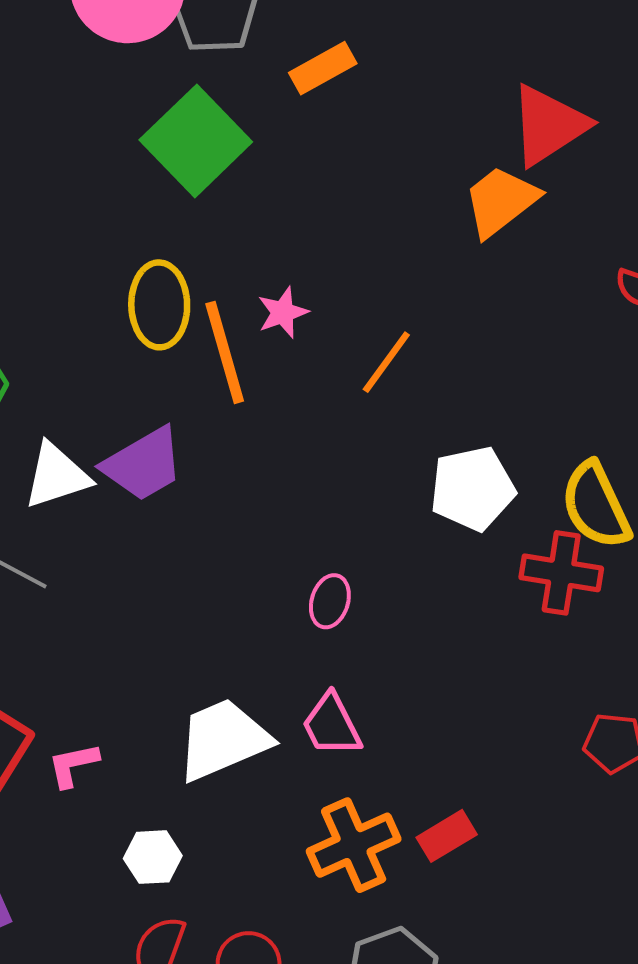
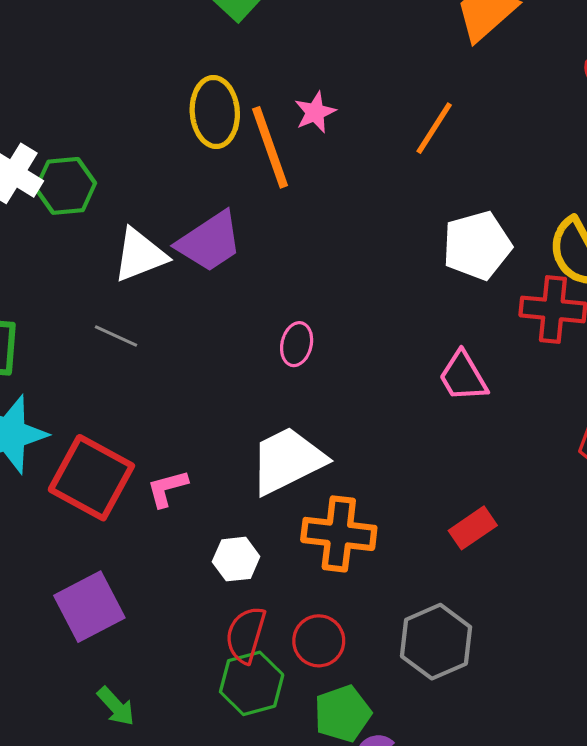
orange line: (386, 362) -> (434, 128), moved
pink ellipse: (330, 601) -> (297, 344), moved
pink trapezoid: (332, 725) -> (463, 376), moved
orange cross: (354, 845) -> (339, 534), moved, turned 34

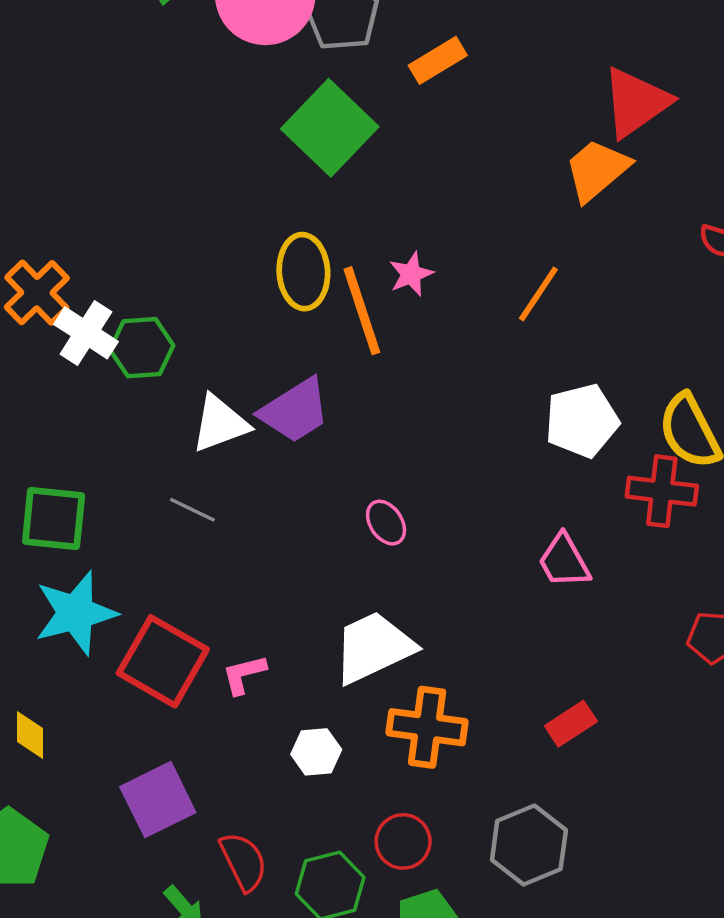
pink ellipse: (297, 344) -> (386, 523), turned -48
red semicircle: (246, 635) -> (243, 861), moved, turned 136

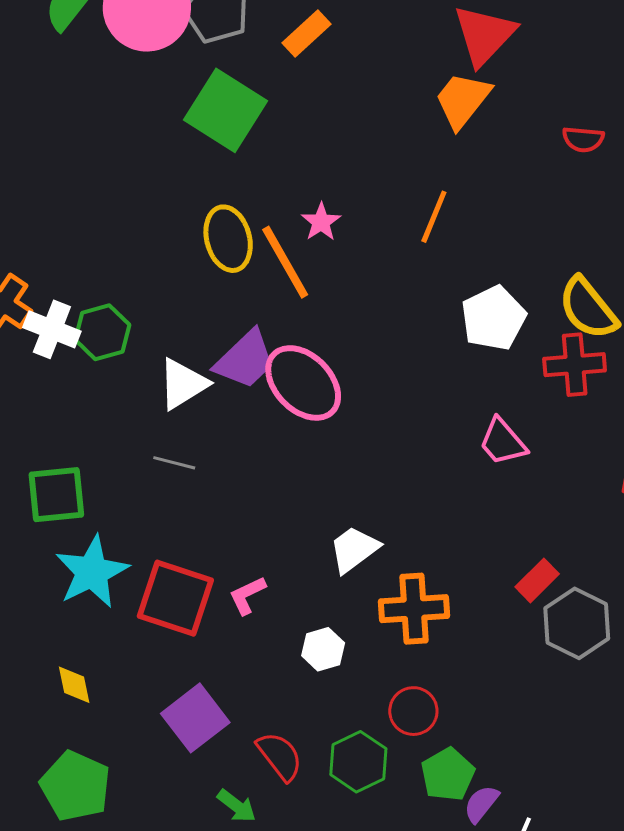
pink ellipse: (386, 523) -> (303, 383), moved, size x2.0
white trapezoid: (373, 647) -> (354, 549), size x0.7
gray hexagon: (529, 845) -> (577, 623), moved

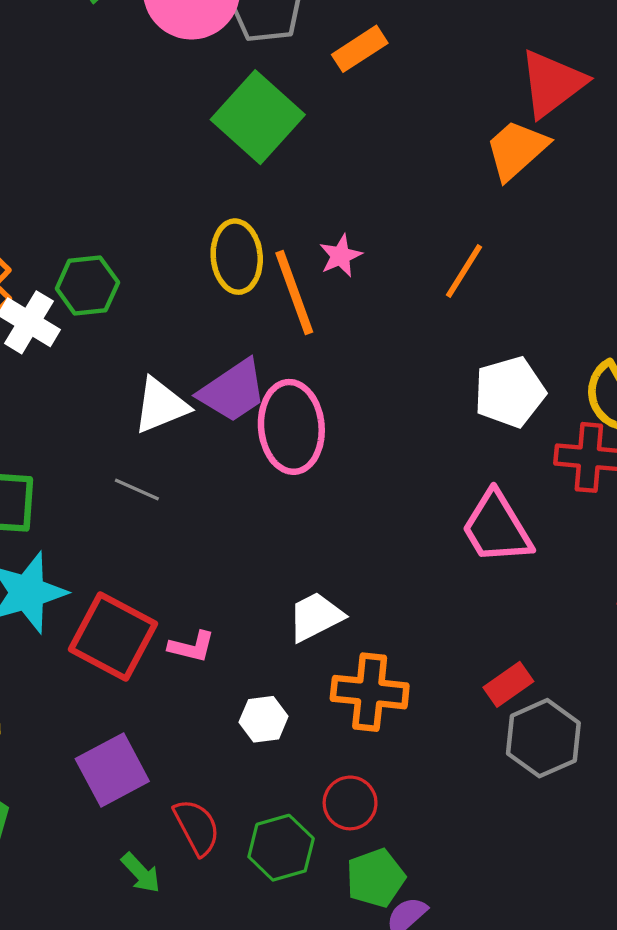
green hexagon: (102, 332) -> (87, 285), moved
pink ellipse: (303, 383) -> (291, 427), turned 30
pink trapezoid: (503, 442) -> (497, 528), size x1.4
pink L-shape: (247, 595) -> (192, 647), turned -150

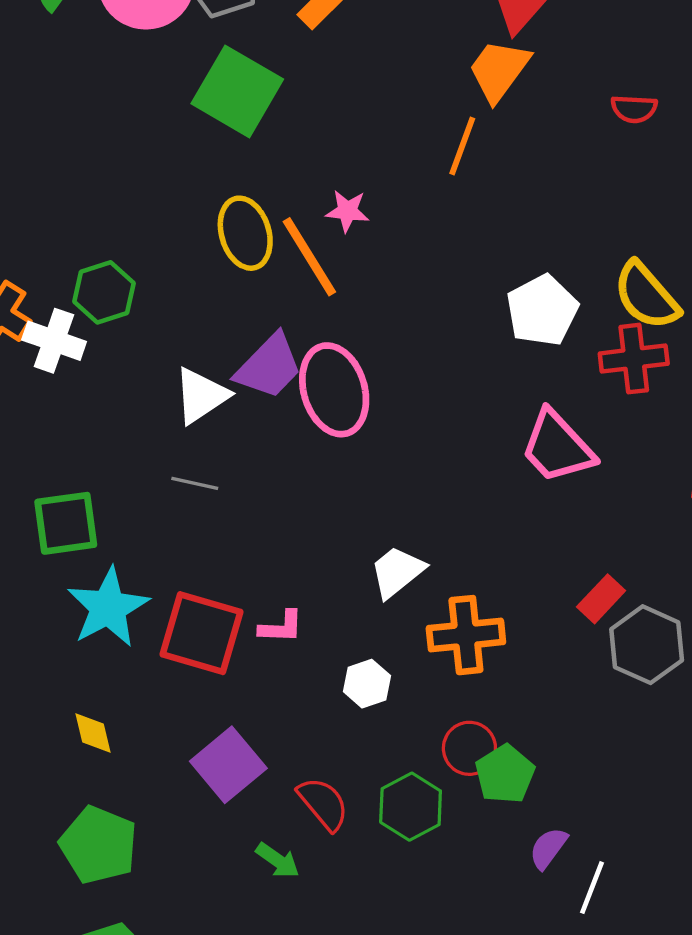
pink star: (341, 256) -> (347, 211), turned -30
orange line: (464, 271) -> (462, 146), moved
green pentagon: (376, 878) -> (505, 774), moved

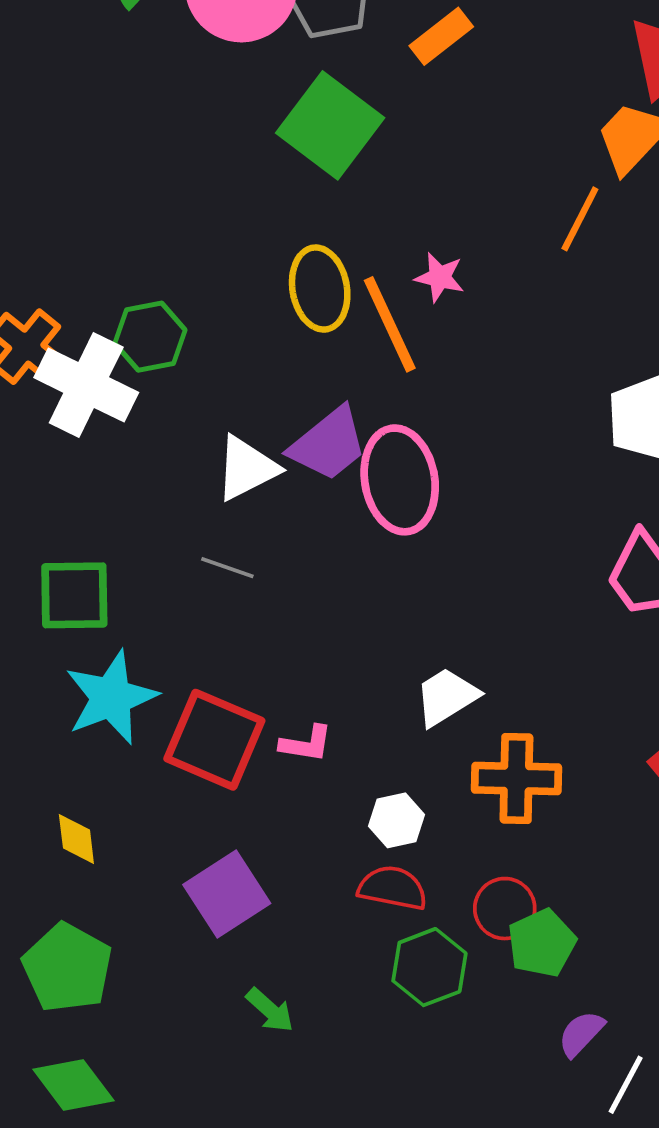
white cross: (54, 341) -> (86, 385), size x1.4
red semicircle: (323, 804) -> (393, 888), moved, turned -46

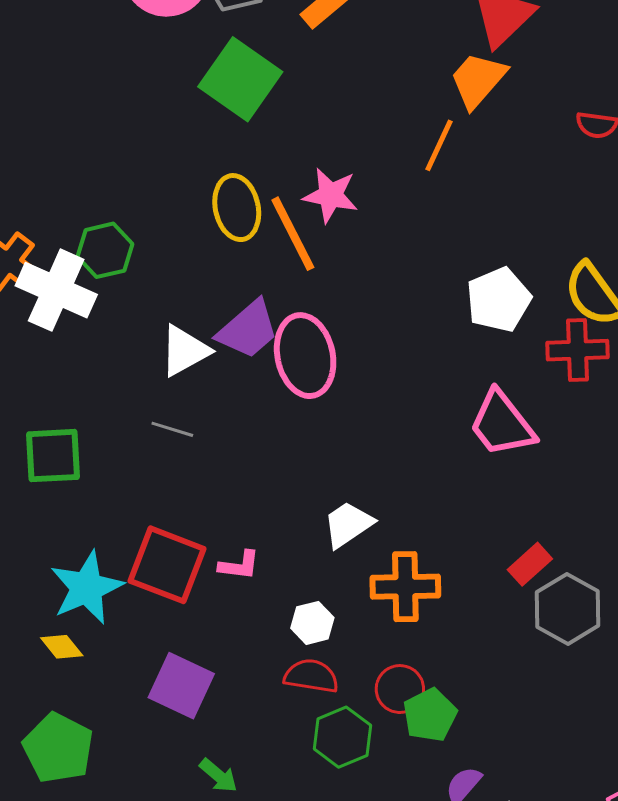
pink star: (440, 277) -> (331, 195), size x1.4
cyan star: (111, 697) -> (87, 588), moved
yellow diamond: (76, 839) -> (62, 647), turned -30
purple square: (227, 894) -> (181, 686), turned -30

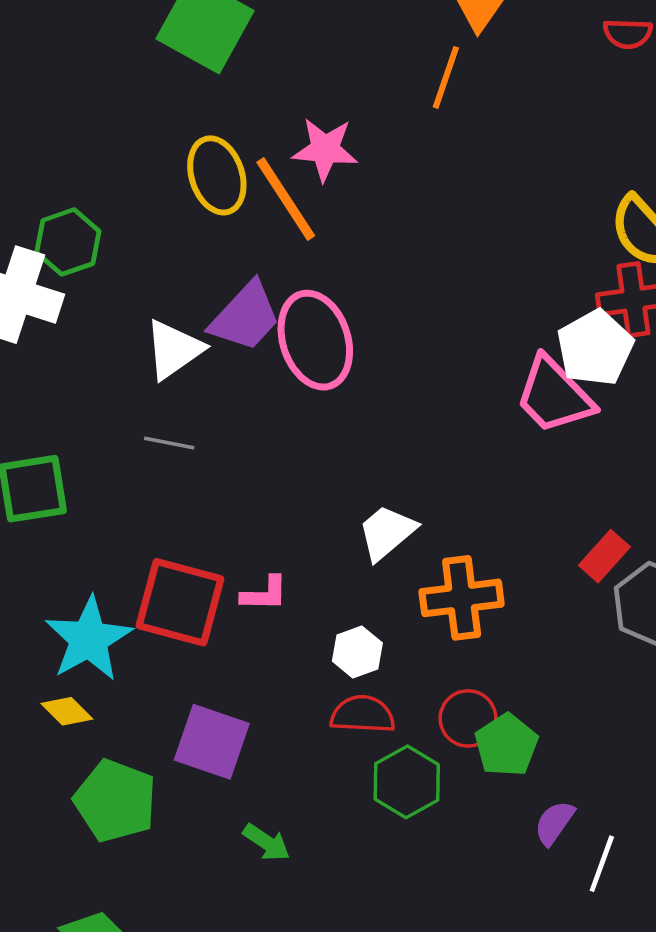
white pentagon: (499, 300) -> (595, 348), moved
green pentagon: (58, 748) -> (115, 801), moved

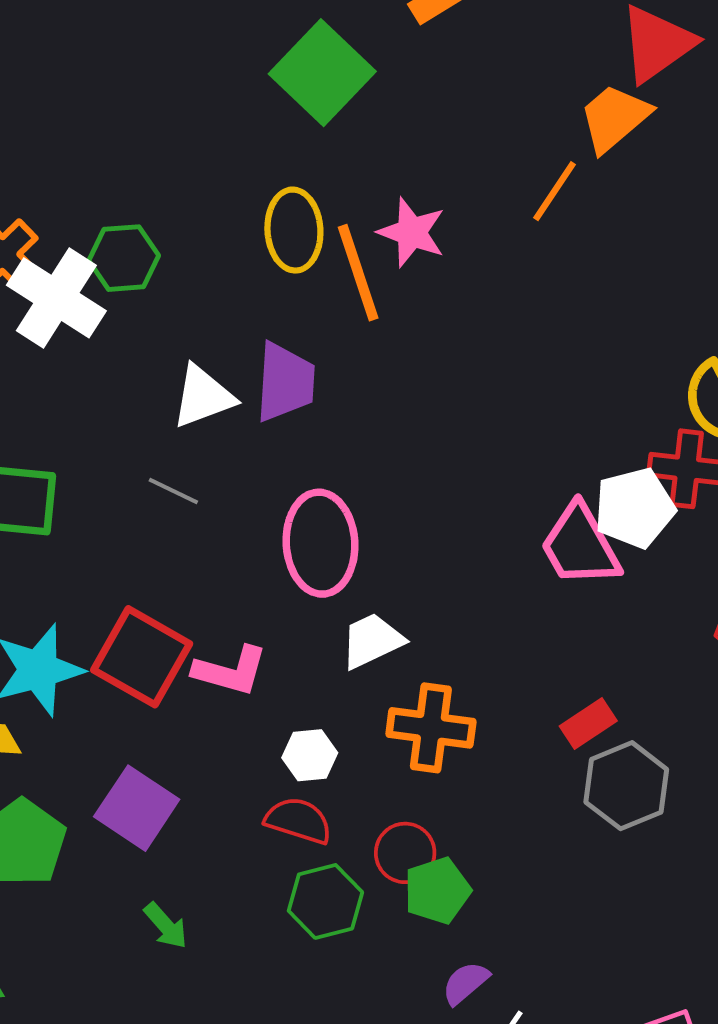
purple trapezoid: (245, 317) -> (285, 382), turned -54
pink ellipse: (315, 340) -> (320, 543), moved
pink L-shape: (264, 594) -> (230, 671), size x1.4

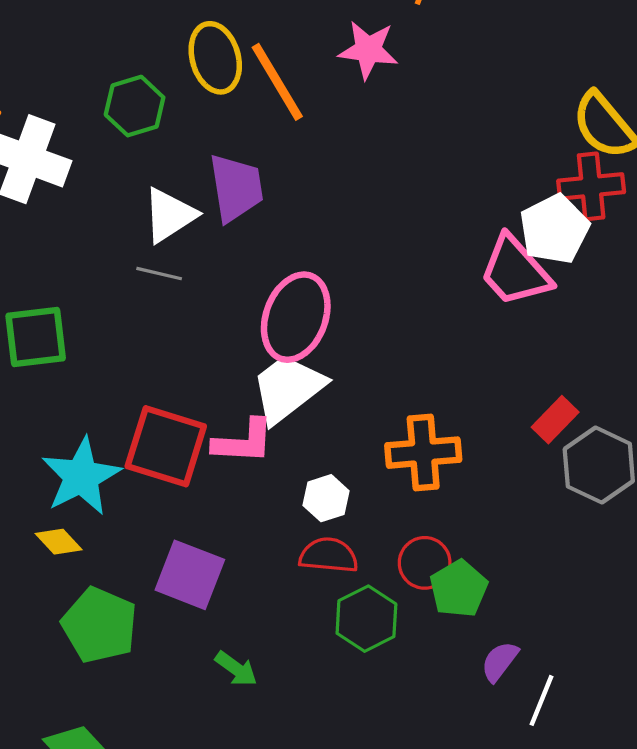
pink star: (412, 232) -> (368, 50), moved
green hexagon: (124, 258) -> (135, 106), moved
gray line: (173, 491) -> (159, 274), moved
pink ellipse: (320, 543) -> (296, 317), turned 36
white trapezoid: (372, 641) -> (288, 388), moved, size x1.4

